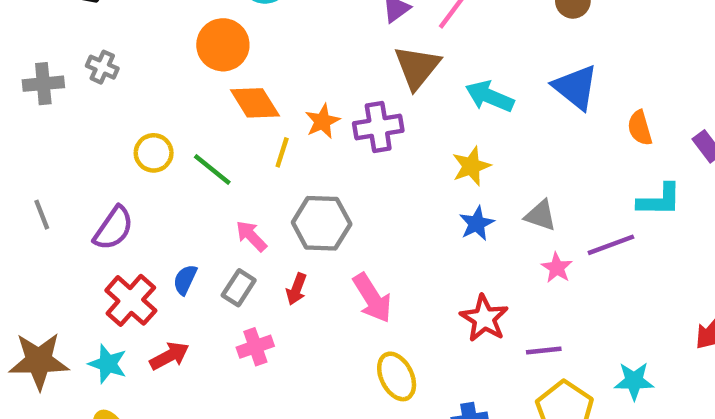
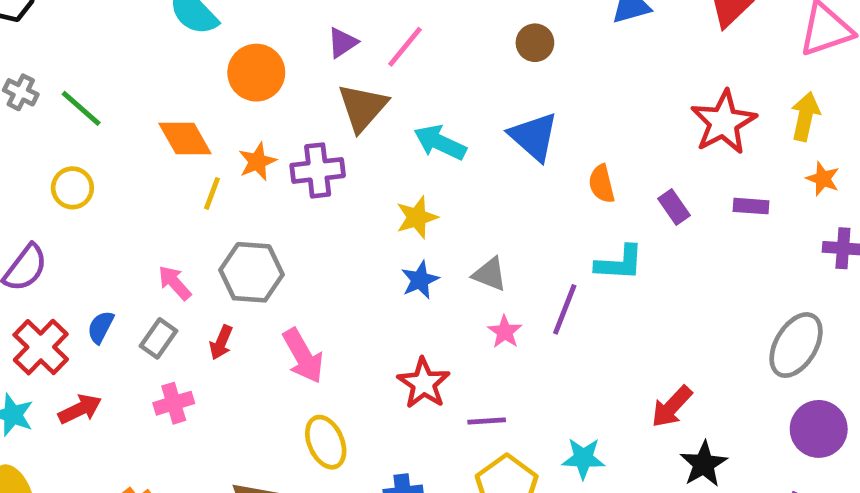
orange circle: (223, 45) -> (256, 73), moved
green line: (212, 170) -> (81, 108), moved
purple line: (611, 245) -> (565, 309), turned -51

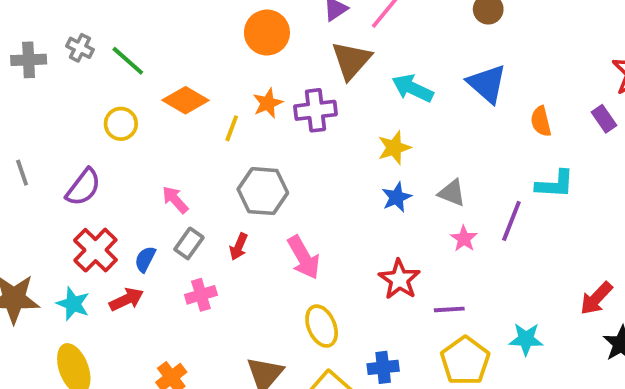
orange diamond: (185, 138) -> (186, 100), moved, turned -30
purple rectangle: (674, 207) -> (604, 119), moved
pink arrow: (175, 283) -> (175, 200), moved
blue semicircle: (101, 327) -> (145, 259), moved

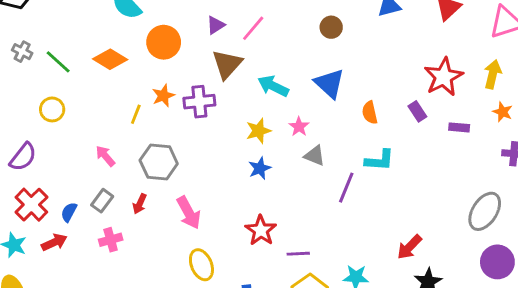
orange diamond: (186, 100) -> (110, 59), moved
gray triangle: (452, 193) -> (315, 156), moved
pink arrow: (175, 200) -> (105, 156), moved
pink star: (464, 239) -> (299, 127), moved

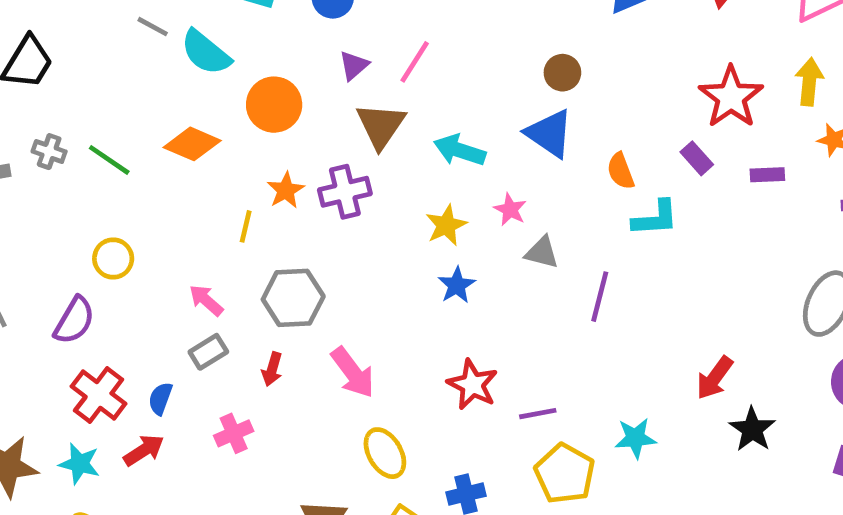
brown circle: (331, 27) -> (562, 73), moved
yellow circle: (52, 109) -> (113, 258), moved
cyan L-shape: (380, 160) -> (655, 218), moved
gray rectangle: (102, 201) -> (208, 352), moved, turned 30

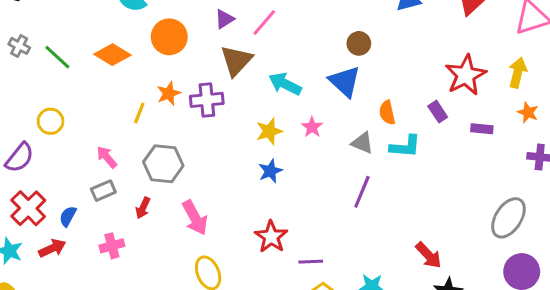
gray triangle: (542, 252) -> (362, 143), moved
red arrow: (715, 378) -> (429, 255), turned -88

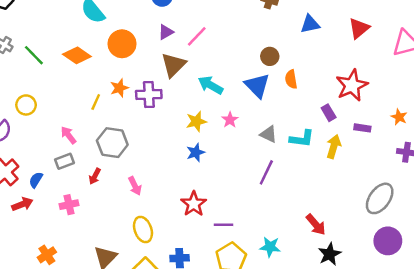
yellow arrow: (518, 73) -> (334, 147), moved
orange semicircle: (387, 113) -> (291, 79), moved
pink arrow: (195, 218) -> (135, 186), size x0.7

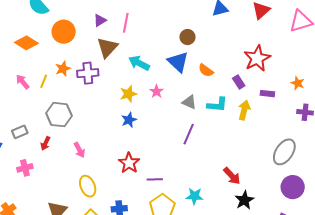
pink line: (197, 36) -> (126, 23), turned -30
orange semicircle: (291, 79) -> (206, 70), moved, turned -42
pink arrow: (69, 135) -> (23, 82), moved

